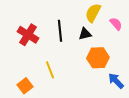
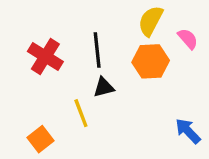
black triangle: (85, 34) -> (104, 87), moved
orange hexagon: (98, 58) -> (151, 61), moved

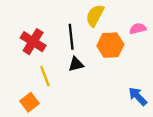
yellow semicircle: (151, 21) -> (95, 15), moved
pink semicircle: (188, 39) -> (138, 29), turned -63
yellow line: (81, 113) -> (45, 76), moved

